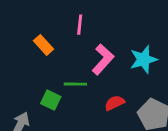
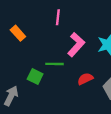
orange rectangle: (43, 45) -> (18, 33), moved

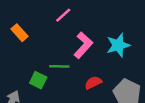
pink line: (58, 17) -> (63, 15), turned 42

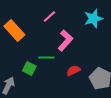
orange rectangle: (19, 33) -> (14, 30), size x1.5
cyan star: (118, 45) -> (93, 18), moved

